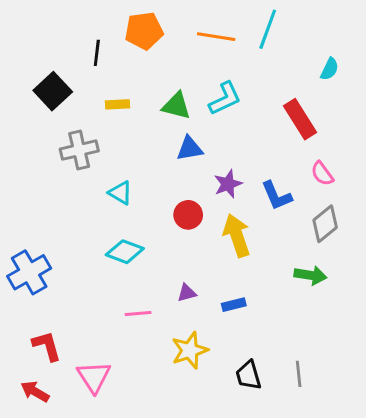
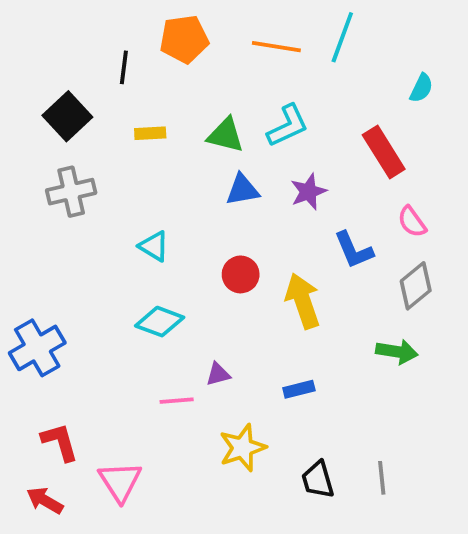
gray cross: (79, 150) -> (71, 192), moved
purple star: (228, 184) -> (308, 192), moved
purple triangle: (187, 293) -> (218, 374), moved

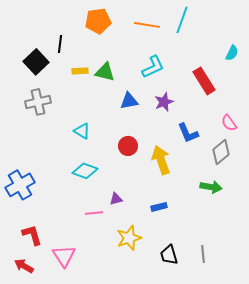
black line: (124, 67) -> (60, 44), moved
cyan semicircle: (421, 88) -> (232, 53), moved
green triangle: (226, 135) -> (105, 72), moved
pink semicircle: (412, 222) -> (229, 123), moved

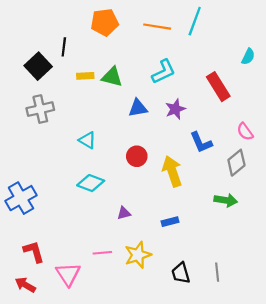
pink line: (94, 213) -> (102, 253), moved

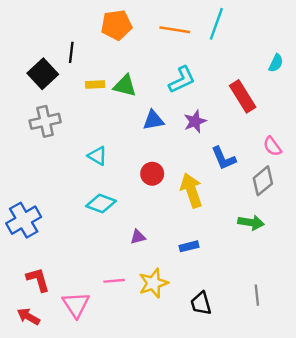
gray line: (217, 272) -> (257, 295), moved

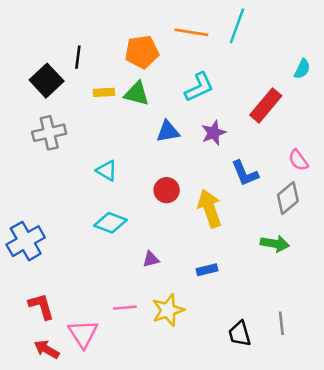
orange pentagon: (116, 25) -> (142, 52), moved
red rectangle: (243, 96) -> (266, 105), turned 72
black trapezoid: (201, 303) -> (240, 334), moved
red arrow: (28, 317) -> (47, 349), moved

